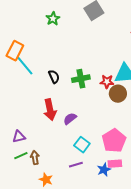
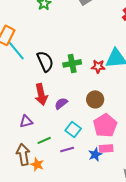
black semicircle: (54, 77) -> (45, 61), size x1.5
brown circle: (118, 94) -> (95, 99), moved
purple triangle: (19, 137) -> (26, 121), moved
green line: (21, 156) -> (44, 140), moved
brown arrow: (35, 158) -> (23, 154), moved, size x1.5

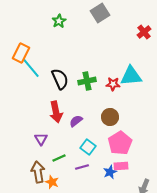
purple triangle: (26, 121) -> (41, 139), turned -48

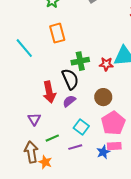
orange rectangle: (21, 53) -> (57, 33), moved, turned -42
black semicircle: (60, 79) -> (70, 79), moved

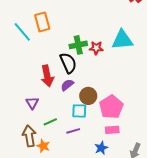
orange rectangle: (57, 33) -> (42, 22), moved
red star: (106, 64) -> (96, 48), moved
brown circle: (103, 97) -> (88, 96), moved
cyan square: (81, 127) -> (79, 111), turned -35
blue star: (103, 152) -> (101, 148), moved

